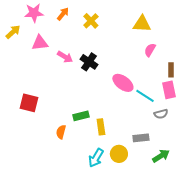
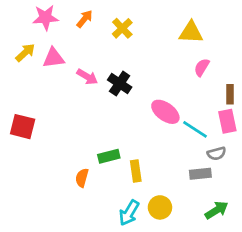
yellow arrow: (13, 32) -> (25, 53), moved
red square: (29, 103) -> (23, 127), moved
gray rectangle: (141, 138) -> (200, 174), moved

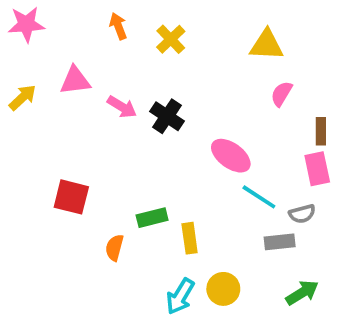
pink star: (46, 18) -> (26, 24), moved
orange arrow: (85, 19) -> (118, 26), turned -60
yellow arrow: (25, 53) -> (23, 97), moved
red square: (23, 127) -> (71, 197), moved
cyan line: (195, 129) -> (259, 197), moved

